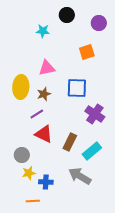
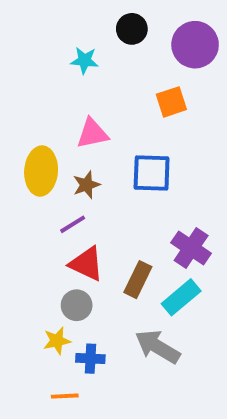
purple circle: (99, 23) -> (195, 45), size x1.5
purple cross: (95, 114) -> (191, 248), moved
gray circle: (22, 155) -> (77, 305), moved

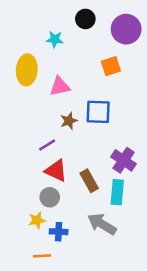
yellow ellipse: (41, 171) -> (27, 70), moved
brown star: (86, 185) -> (69, 121), moved
brown rectangle: (138, 280) -> (89, 181), turned -55
cyan rectangle: (181, 297) -> (117, 192), turned -45

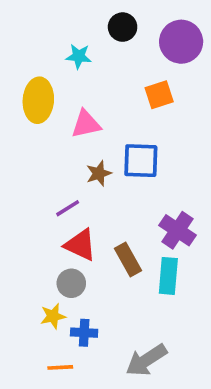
gray arrow: (102, 224) -> (146, 360), moved, turned -64

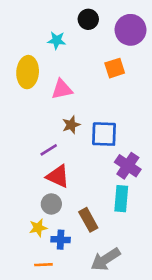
blue square: (141, 161) -> (104, 134), moved
brown rectangle: (128, 259) -> (88, 220), moved

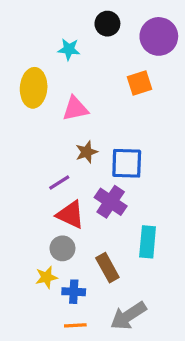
purple cross: (128, 166) -> (111, 202), moved
orange line: (43, 265) -> (75, 325), moved

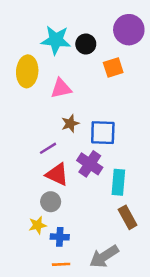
black circle: (107, 24) -> (86, 44), moved
cyan star: (69, 49) -> (56, 40), size x1.6
cyan rectangle: (148, 242) -> (118, 182), moved
brown rectangle: (107, 268) -> (128, 217), moved

